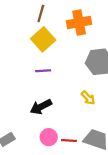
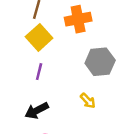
purple line: (43, 71) -> (39, 72), turned -72

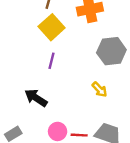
black arrow: (37, 111) -> (36, 98), moved, turned 60

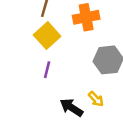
black arrow: (36, 98) -> (71, 108), moved

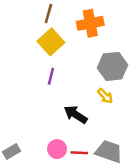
yellow arrow: (96, 99) -> (105, 96), moved

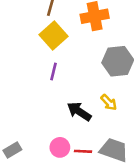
yellow arrow: (105, 96) -> (109, 102), moved

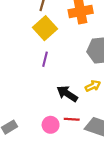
yellow arrow: (109, 102) -> (93, 86), turned -72
red line: (83, 151) -> (72, 119), moved

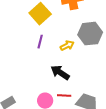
yellow arrow: (93, 86) -> (67, 46), moved

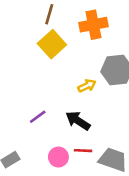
purple line: (40, 42) -> (38, 117), moved, turned 40

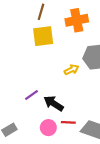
yellow square: (52, 44) -> (43, 36), turned 35
black arrow: (78, 121) -> (54, 103), moved

